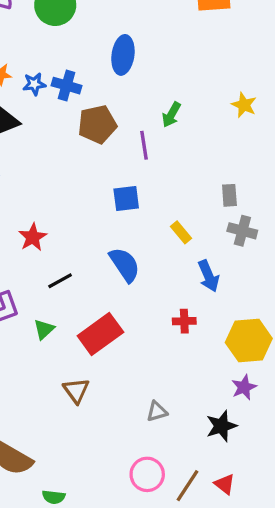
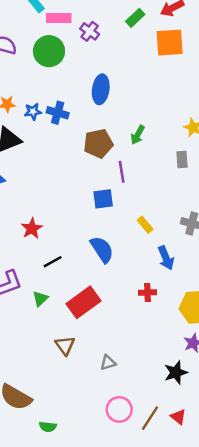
brown pentagon: (97, 124) -> (98, 143), moved
purple line: (144, 145) -> (122, 172), moved
gray rectangle: (229, 195) -> (182, 159), moved
gray triangle: (157, 411) -> (108, 363), moved

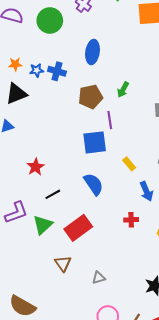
blue square: (103, 199) -> (95, 142), size x1.4
green triangle: (40, 299) -> (43, 225), size x1.5

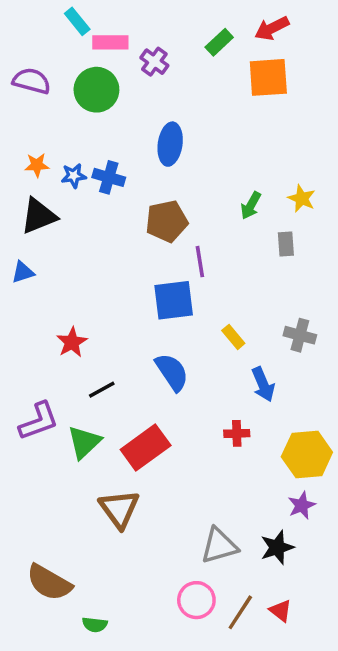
green arrow: (123, 90) -> (251, 205), moved
brown triangle: (63, 263) -> (119, 509), size x1.4
gray triangle: (99, 278) -> (219, 546), moved, size x1.6

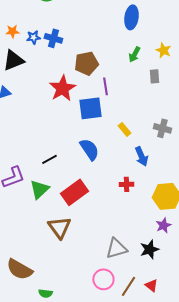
blue ellipse: (170, 144) -> (131, 17), moved
red star: (72, 342) -> (62, 88), moved, size x1.5

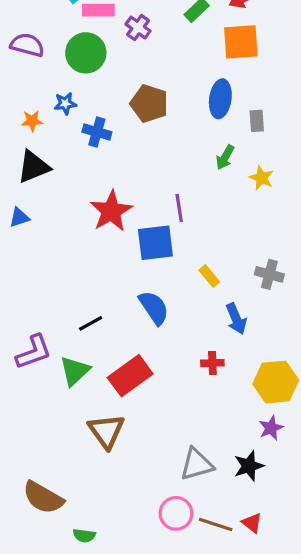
blue star: (33, 37) -> (65, 104), moved
yellow star: (163, 50) -> (261, 178), moved
brown pentagon: (86, 63) -> (149, 104), moved, turned 30
gray rectangle: (154, 76) -> (257, 121), moved
brown line: (128, 286) -> (216, 524), turned 75

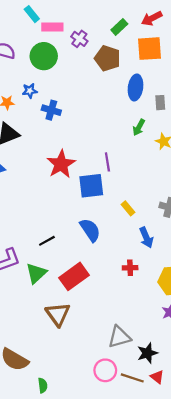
brown pentagon: (149, 104) -> (107, 58), moved
black star: (249, 466) -> (147, 353), moved
green semicircle: (84, 536) -> (43, 385), turned -104

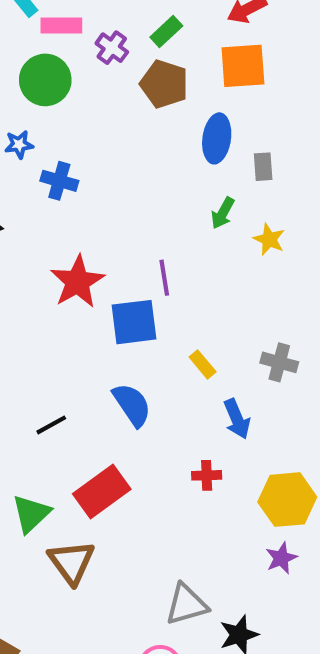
green rectangle: (119, 27) -> (166, 32), moved
green triangle: (36, 273) -> (31, 514), moved

